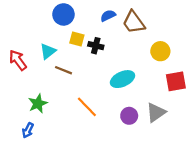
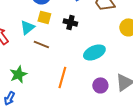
yellow square: (77, 39) -> (44, 17), moved
orange line: (87, 107) -> (62, 77), turned 60

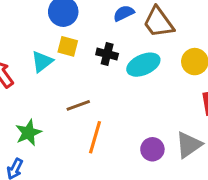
brown line: (41, 44) -> (78, 105), moved, turned -42
cyan ellipse: (94, 52) -> (143, 65), moved

